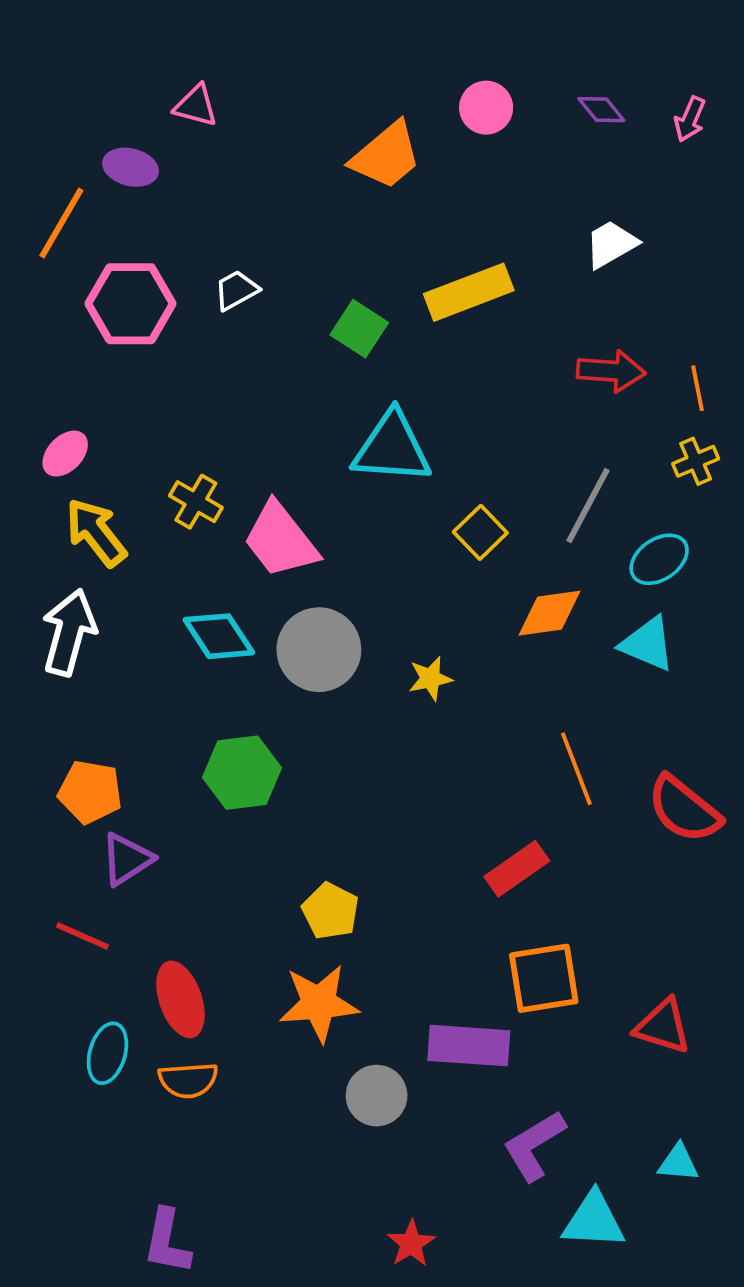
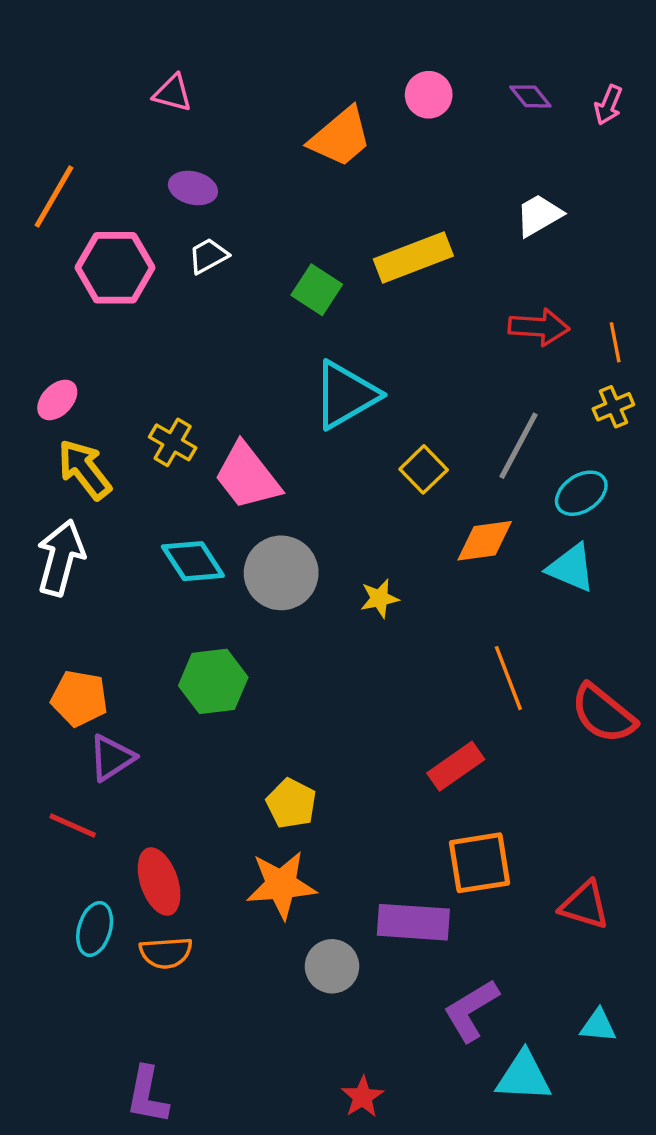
purple ellipse: (131, 167) -> (193, 188), moved
cyan triangle: (392, 448) -> (346, 395), turned -34

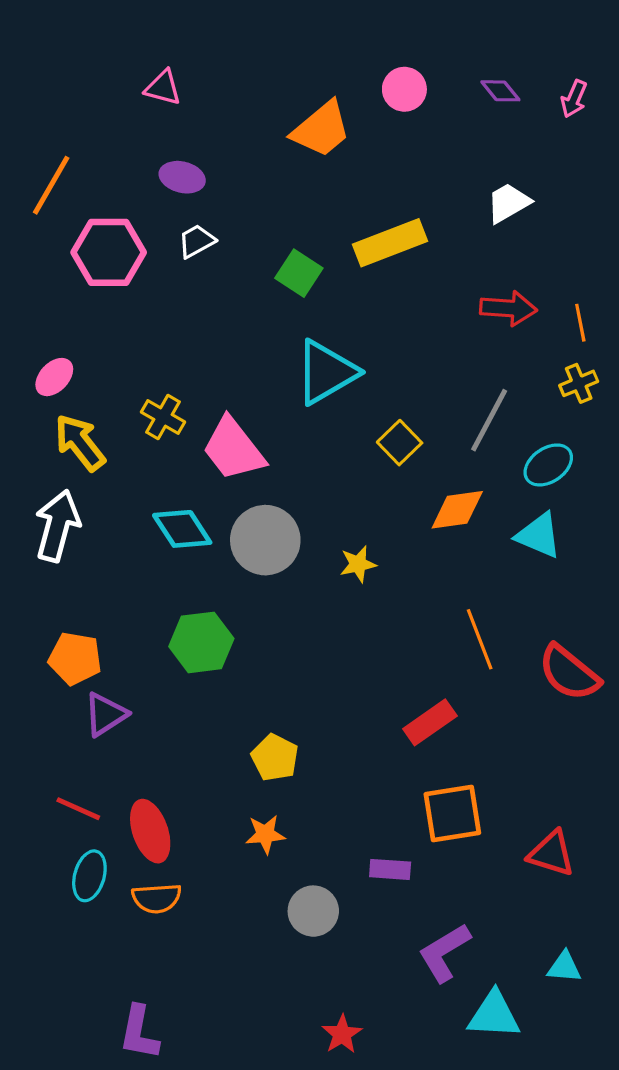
red line: (73, 826) -> (78, 809), moved
orange star: (281, 885) -> (265, 834), size x0.6
purple rectangle: (413, 922) -> (390, 869), size x0.6

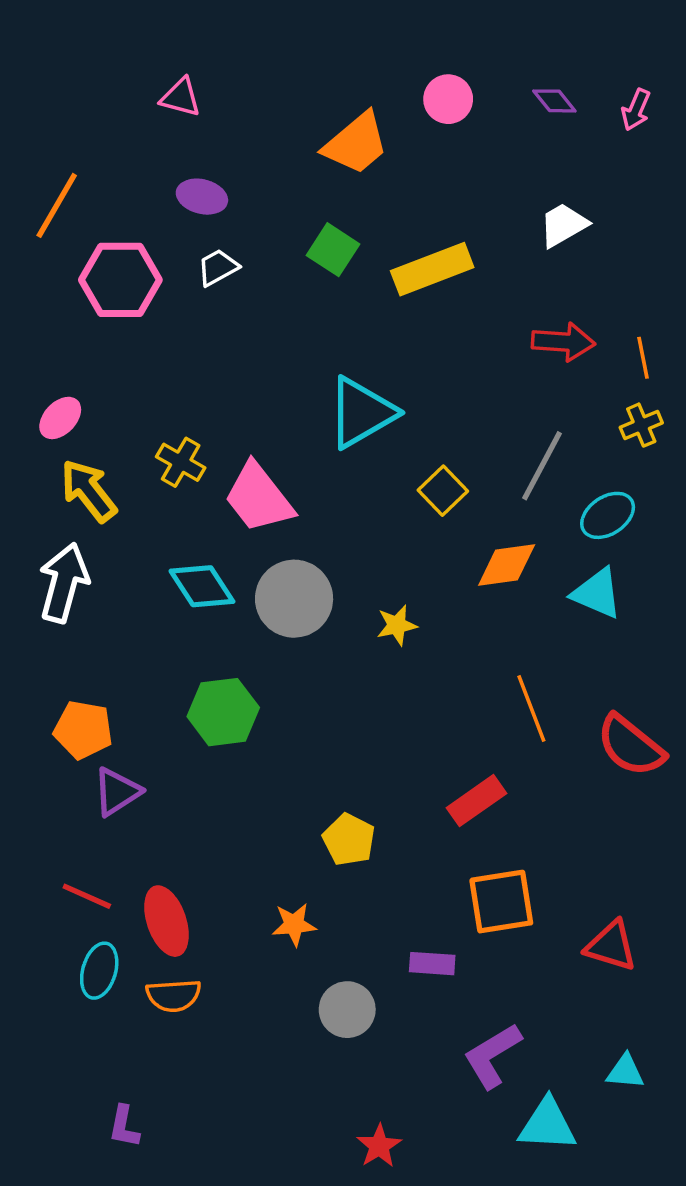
green square: (299, 273) -> (333, 250), moved
yellow pentagon: (275, 758) -> (349, 840), moved
purple L-shape: (139, 1033) -> (124, 1126), moved, size x0.7

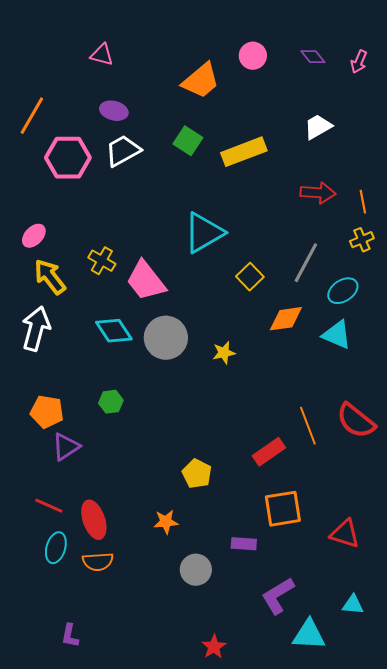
white trapezoid: (218, 267) -> (123, 151), size x1.5
orange line: (531, 708) -> (308, 426), moved
green hexagon: (223, 712) -> (111, 402), moved, size x0.6

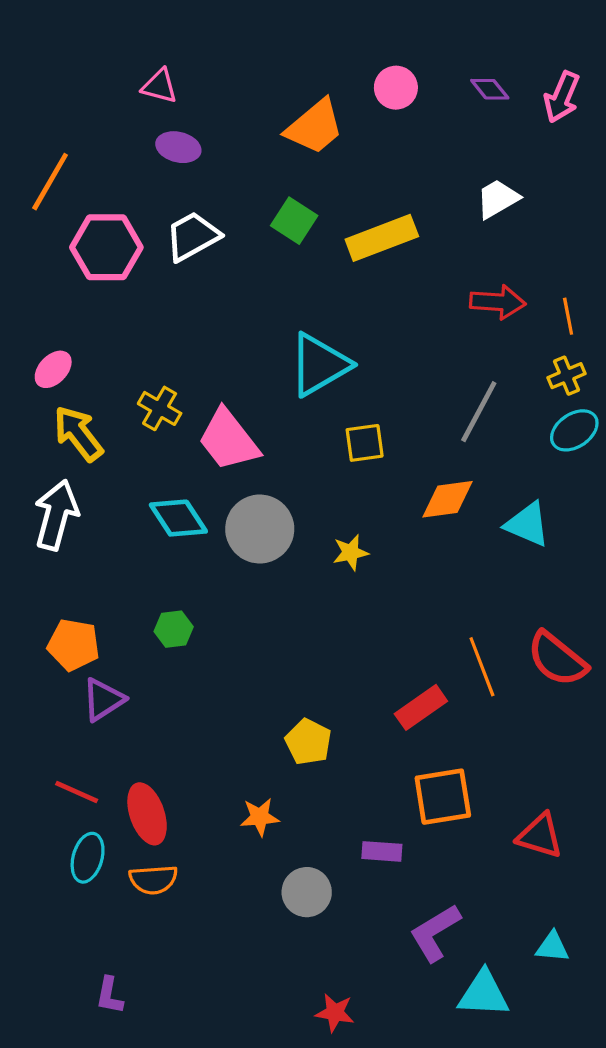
pink arrow: (359, 62) -> (562, 97), size x1.4
purple ellipse: (114, 111) -> (178, 147), moved
yellow square: (250, 277) -> (365, 443), moved, turned 36
cyan ellipse: (343, 291) -> (574, 430), moved
red star: (214, 647) -> (335, 1013), turned -30

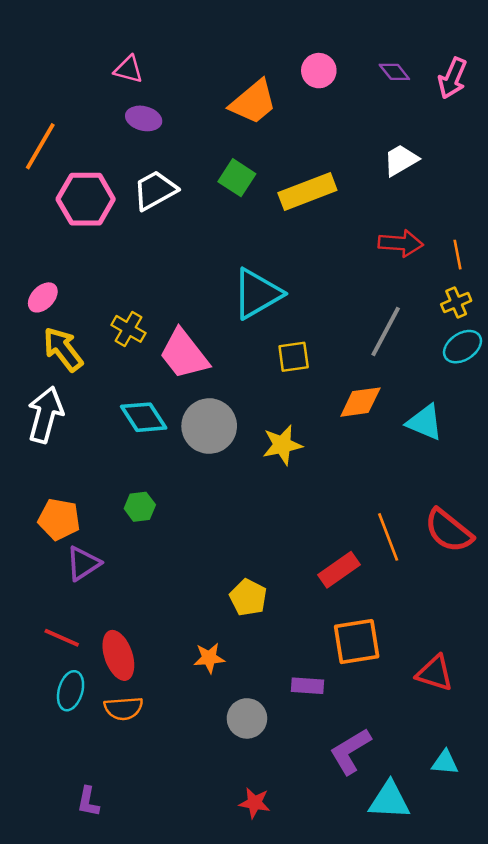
yellow star: (351, 552) -> (282, 445), size x1.4
red star: (335, 1013) -> (255, 803), moved

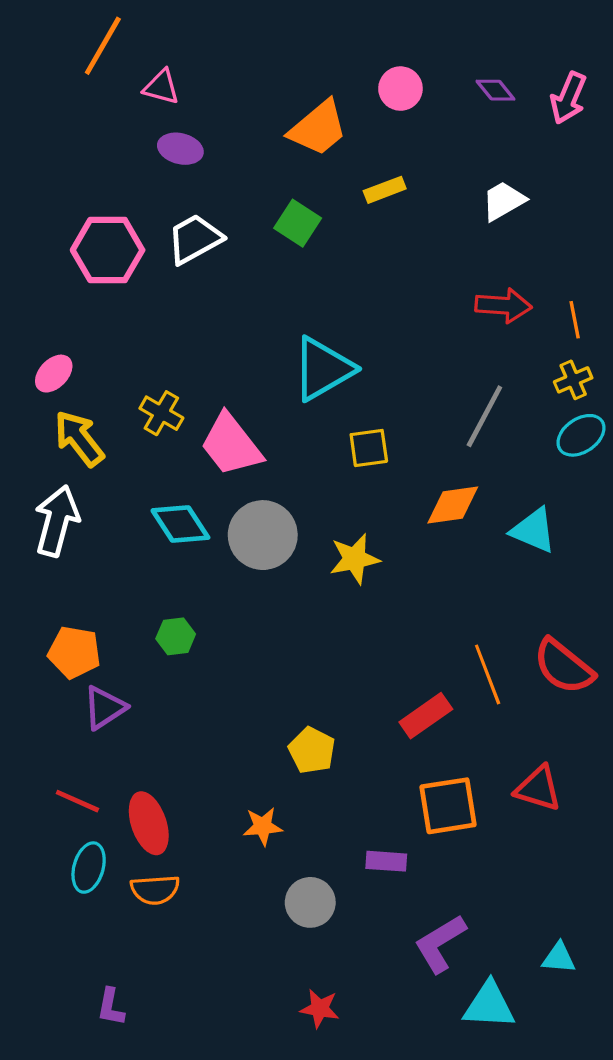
orange line: (40, 146) -> (103, 46), moved
yellow rectangle: (307, 192) -> (385, 190), moved, size x0.6
red triangle: (435, 673) -> (538, 788), moved

